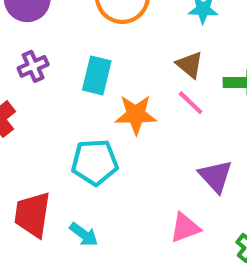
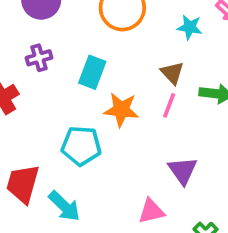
pink line: (191, 103) -> (169, 105), turned 60
cyan arrow: (84, 234) -> (64, 206), size x1.4

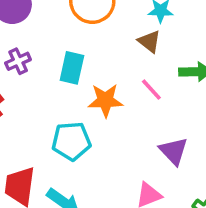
brown triangle: (172, 73) -> (149, 41), moved
pink line: (169, 105) -> (151, 90), turned -55

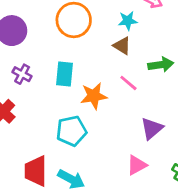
purple cross: (18, 61) -> (22, 74), turned -30
purple triangle: (174, 151) -> (152, 129), turned 40

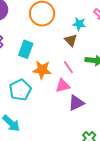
cyan pentagon: (71, 131) -> (20, 90), turned -30
pink triangle: (137, 165) -> (63, 86), moved

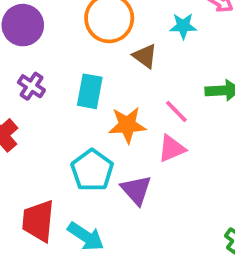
brown triangle: (71, 40) -> (145, 56), moved
purple triangle: (76, 103) -> (136, 190), moved, turned -36

